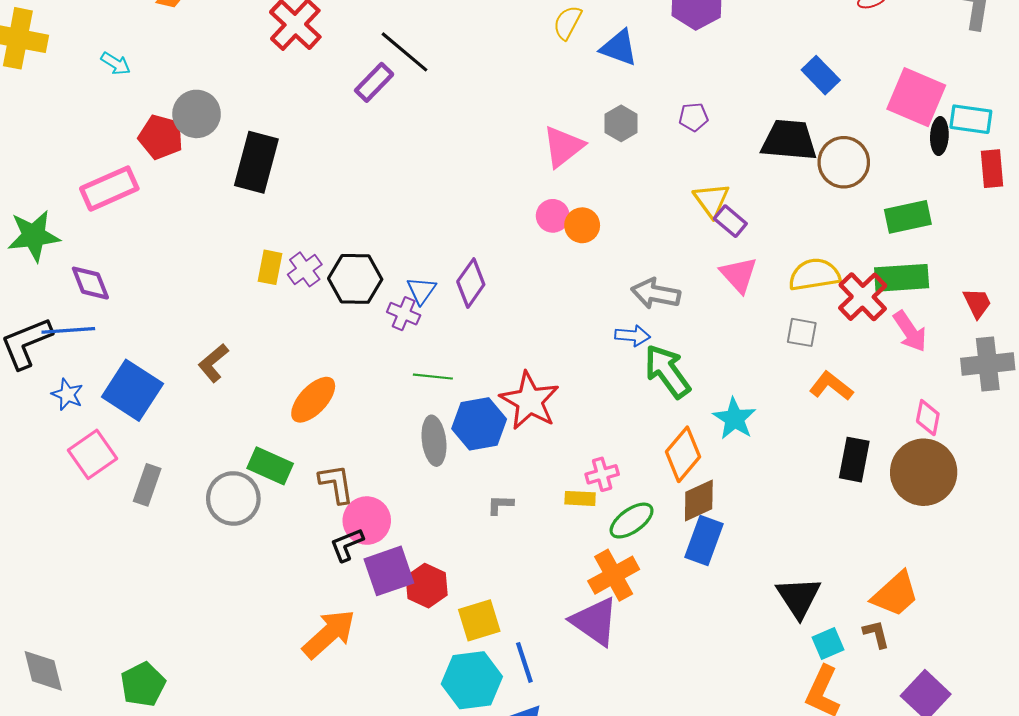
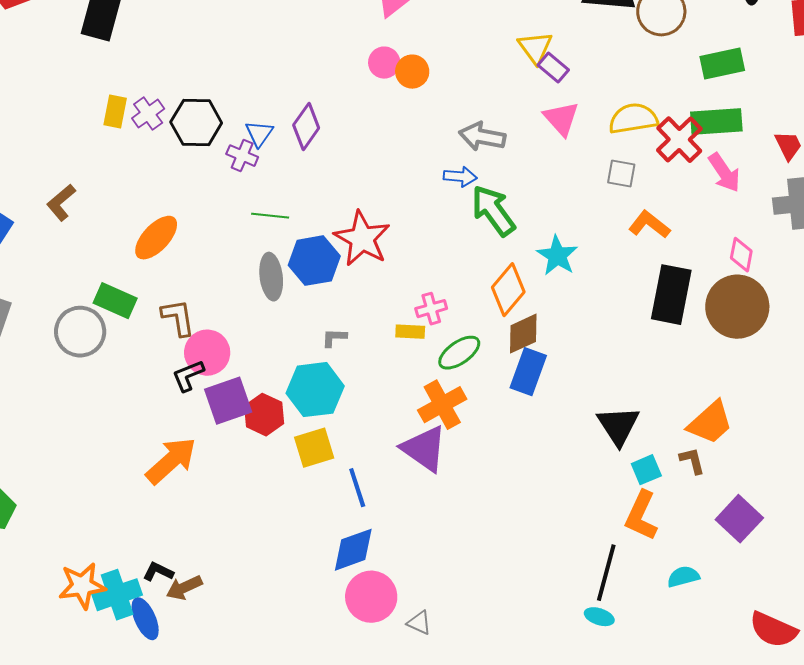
black rectangle: (854, 460) -> (671, 295), size x1.4
cyan hexagon: (472, 680) -> (315, 390), moved

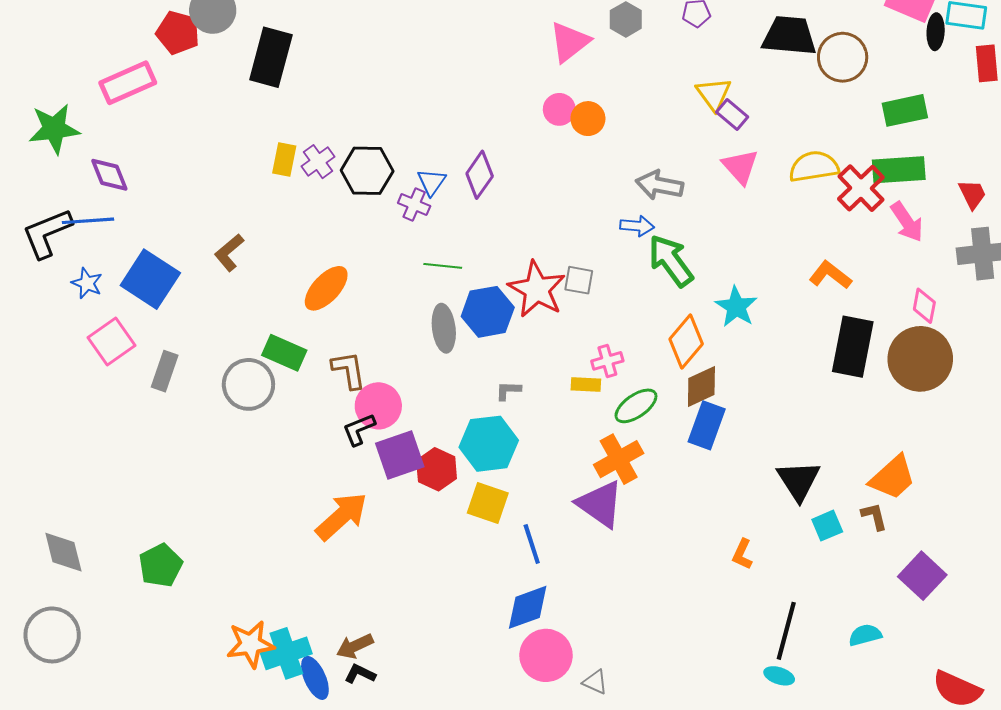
gray square: (621, 174) -> (579, 280), moved
yellow square: (314, 448) -> (488, 503), turned 36
orange L-shape: (641, 516) -> (742, 554), moved, size x0.6
black L-shape: (158, 572) -> (360, 674), moved

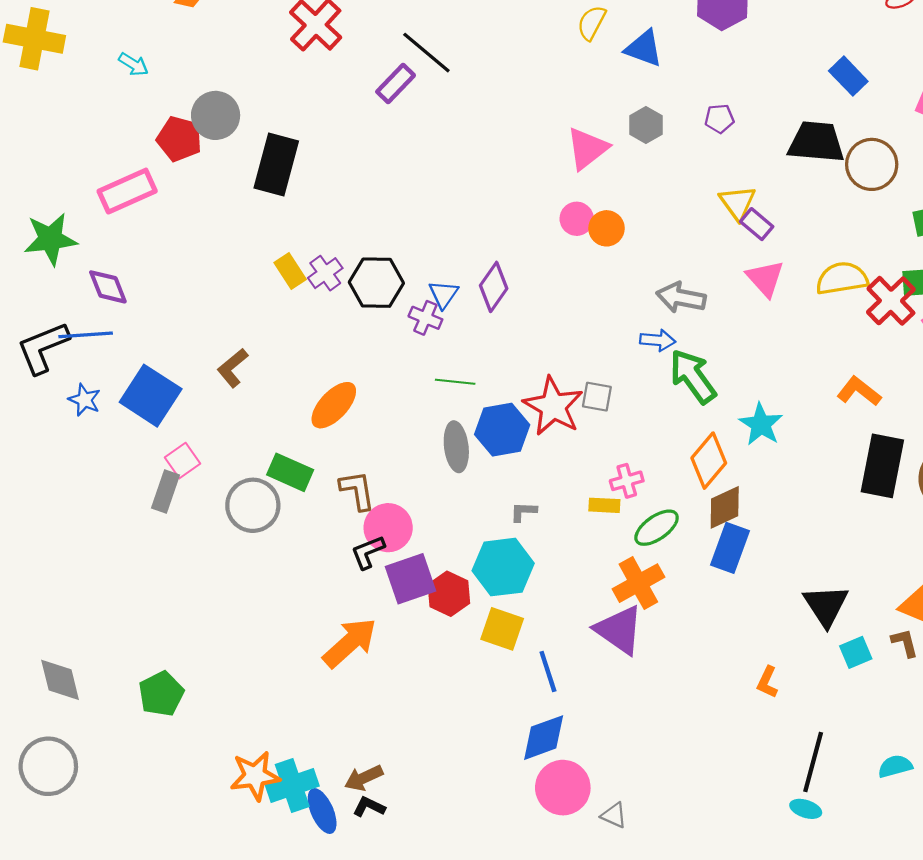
yellow rectangle: (284, 159) -> (290, 271), turned -44
pink square: (111, 341) -> (183, 461), moved, size x0.7

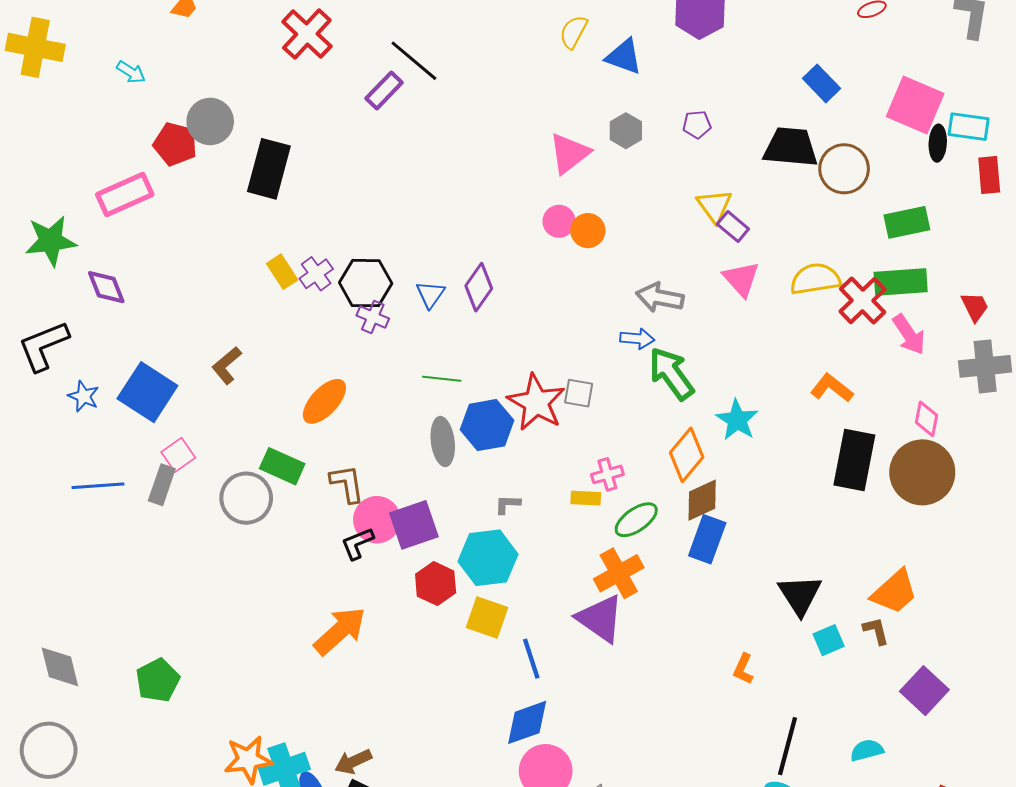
purple cross: (425, 318) -> (373, 317), moved
blue line: (86, 335) -> (98, 486), moved
purple square: (410, 579) -> (414, 525), moved

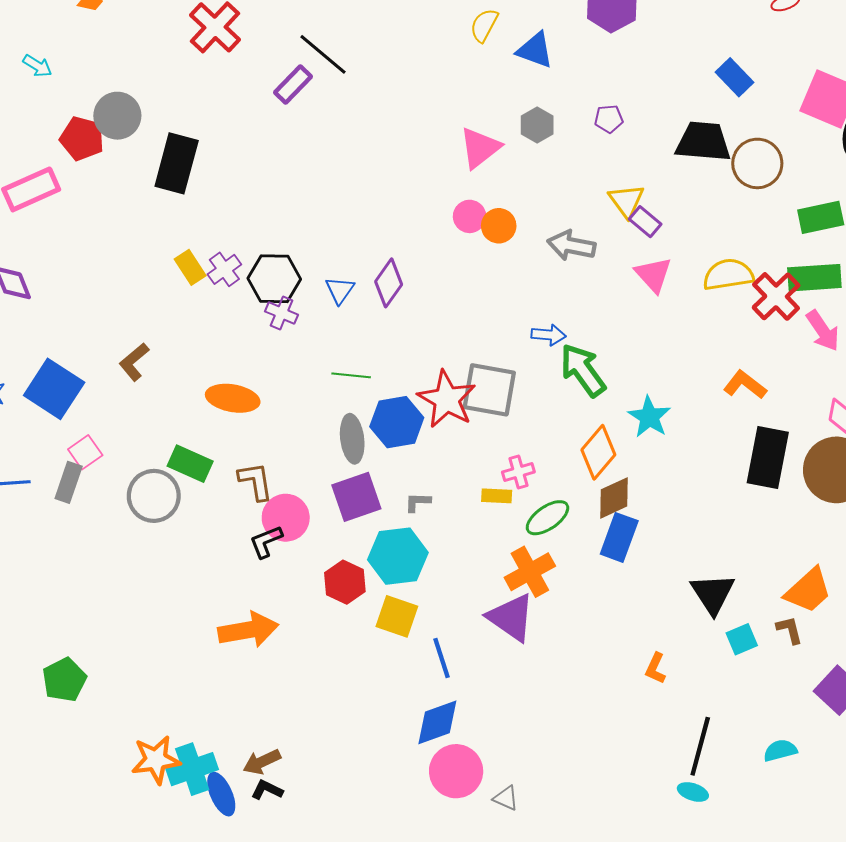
gray arrow: (660, 297) -> (571, 246), moved
gray square: (579, 393) -> (489, 390), size x1.8
orange ellipse: (324, 401) -> (233, 398), turned 57
purple square: (414, 525) -> (356, 497), moved
orange arrow: (340, 631) -> (248, 630), turned 32

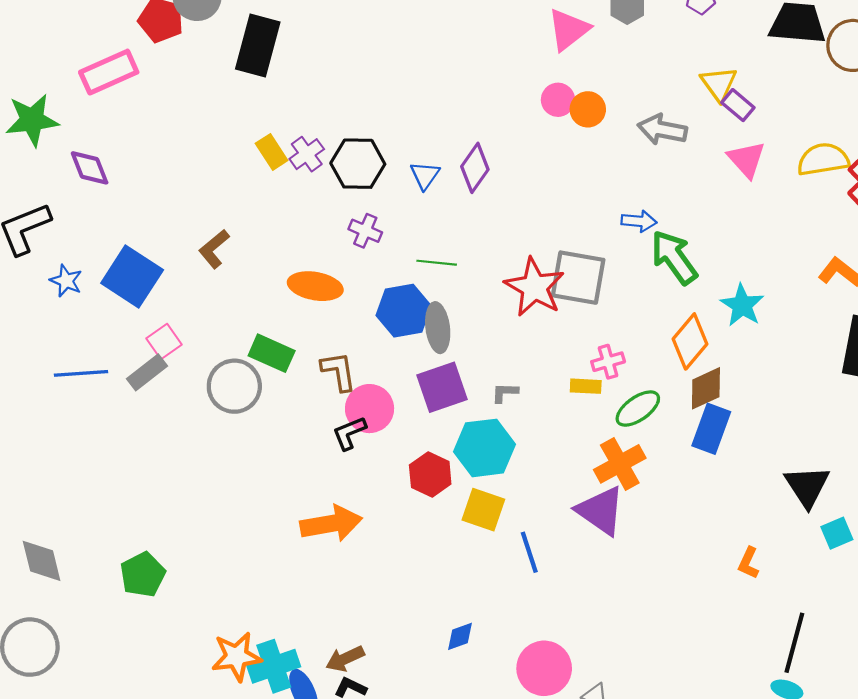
purple cross: (282, 313) -> (365, 231), moved
blue hexagon: (397, 422) -> (404, 311), moved
gray rectangle: (69, 482) -> (147, 372), turned 33
blue diamond: (437, 722) -> (460, 636), moved, size x0.6

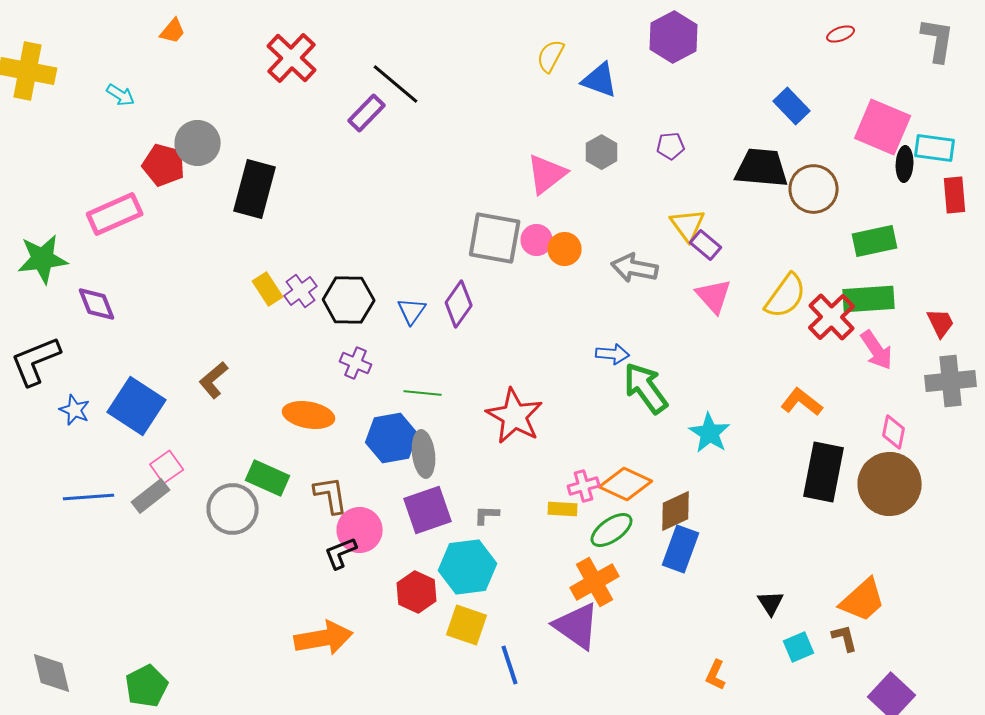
yellow semicircle: (823, 159) -> (786, 296), turned 135
gray square: (578, 278) -> (495, 238), moved
orange diamond: (690, 341) -> (626, 484), moved, turned 75
black triangle: (807, 486) -> (771, 603), size x0.6

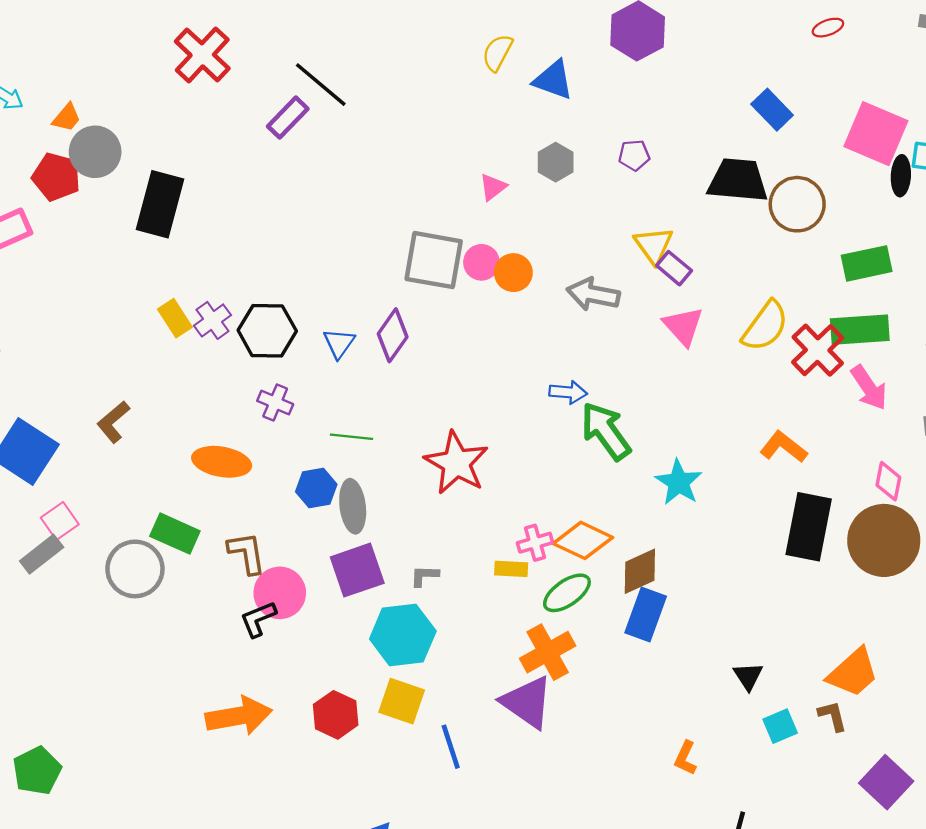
orange trapezoid: (173, 31) -> (67, 118), moved
pink triangle: (547, 174) -> (493, 187), size x0.6
blue hexagon: (392, 438) -> (316, 488), size x0.7
red hexagon: (417, 592) -> (336, 715), moved

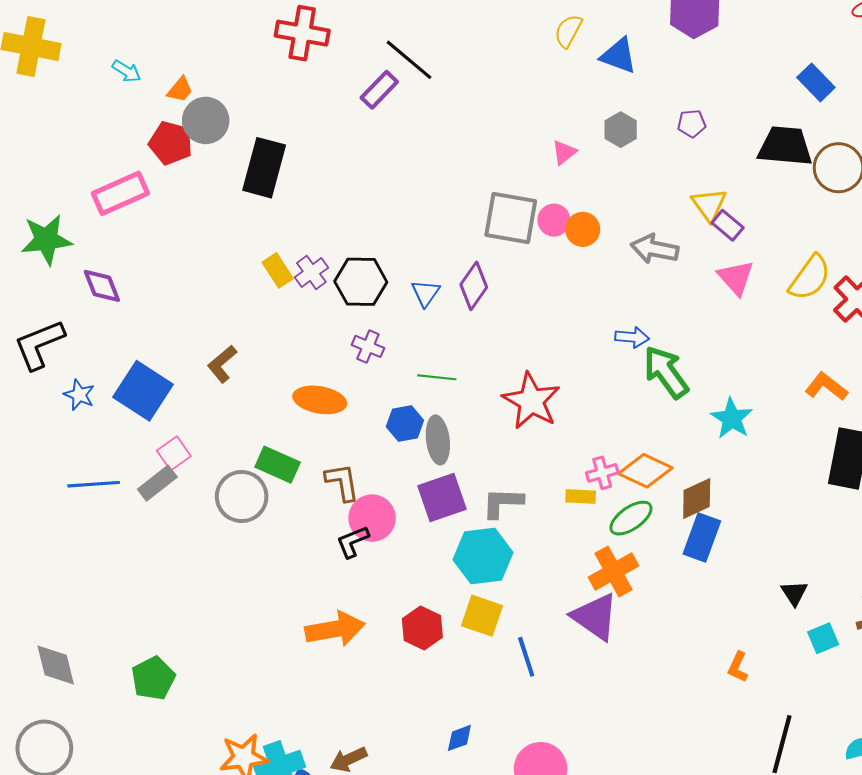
red cross: (202, 55) -> (302, 33), turned -33
gray L-shape: (424, 576) -> (503, 503), size x1.6

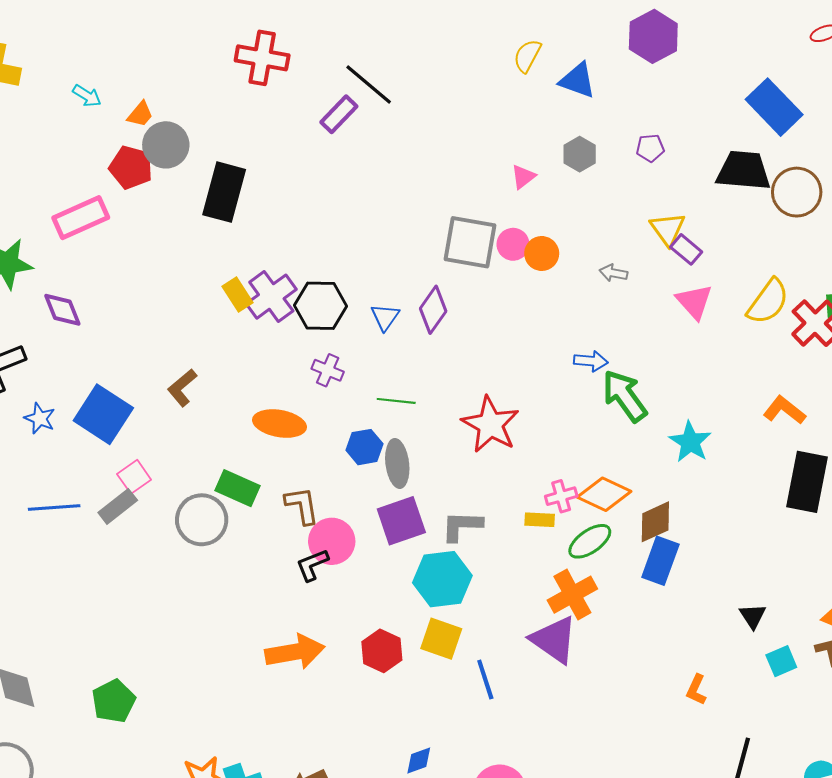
blue rectangle: (816, 82) -> (774, 107), size x1.5
gray arrow: (655, 249) -> (613, 273), size x0.6
purple cross: (311, 273) -> (271, 297), size x1.5

